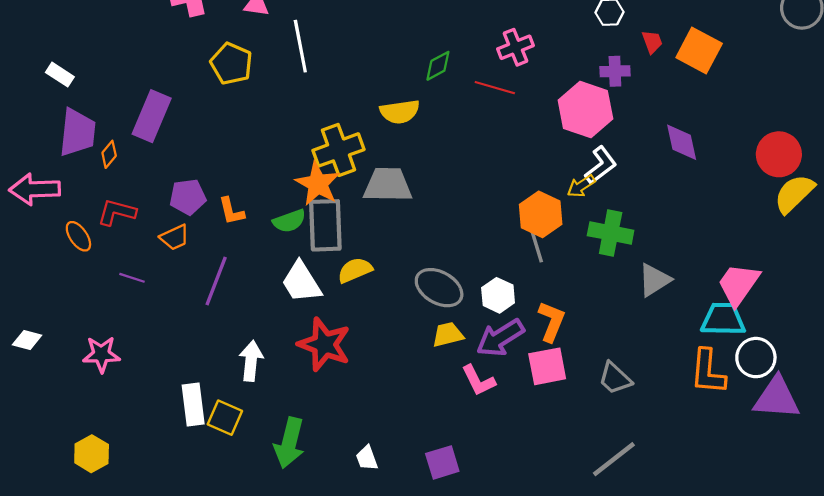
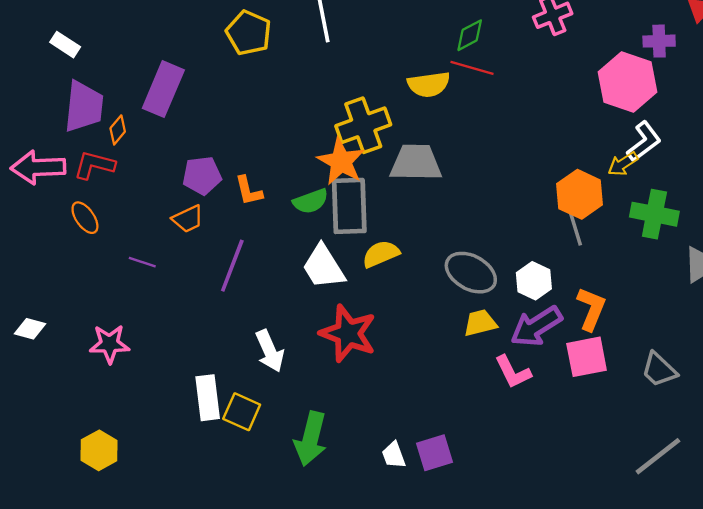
red line: (495, 88) -> (472, 68), moved
red L-shape: (117, 212) -> (94, 165), moved
white arrow: (251, 361) -> (270, 351), turned 150
purple square: (442, 462) -> (435, 453), moved

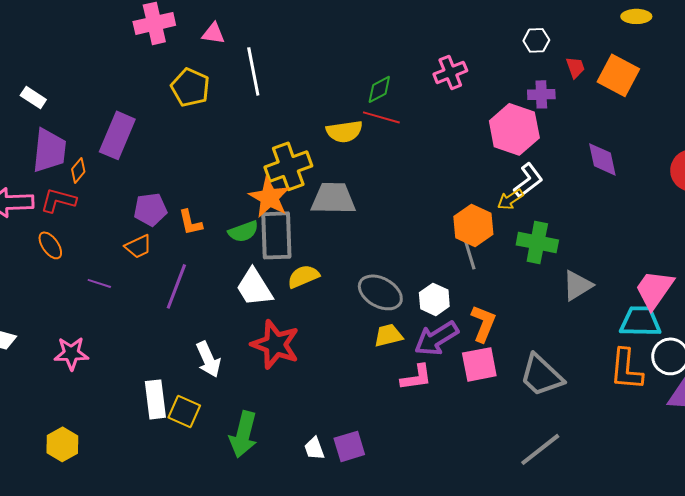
gray trapezoid: (659, 370) -> (541, 375), size x1.4
pink L-shape: (513, 372) -> (416, 377), turned -72

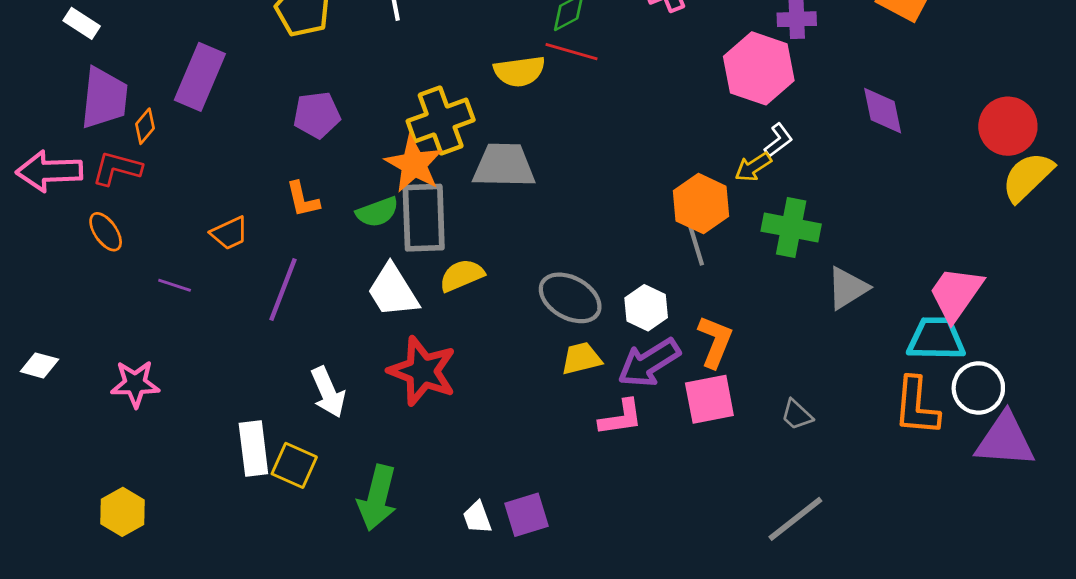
white L-shape: (528, 180) -> (778, 140), size x0.7
purple pentagon: (150, 209) -> (317, 115), moved
gray trapezoid: (541, 375) -> (797, 415), size x0.5

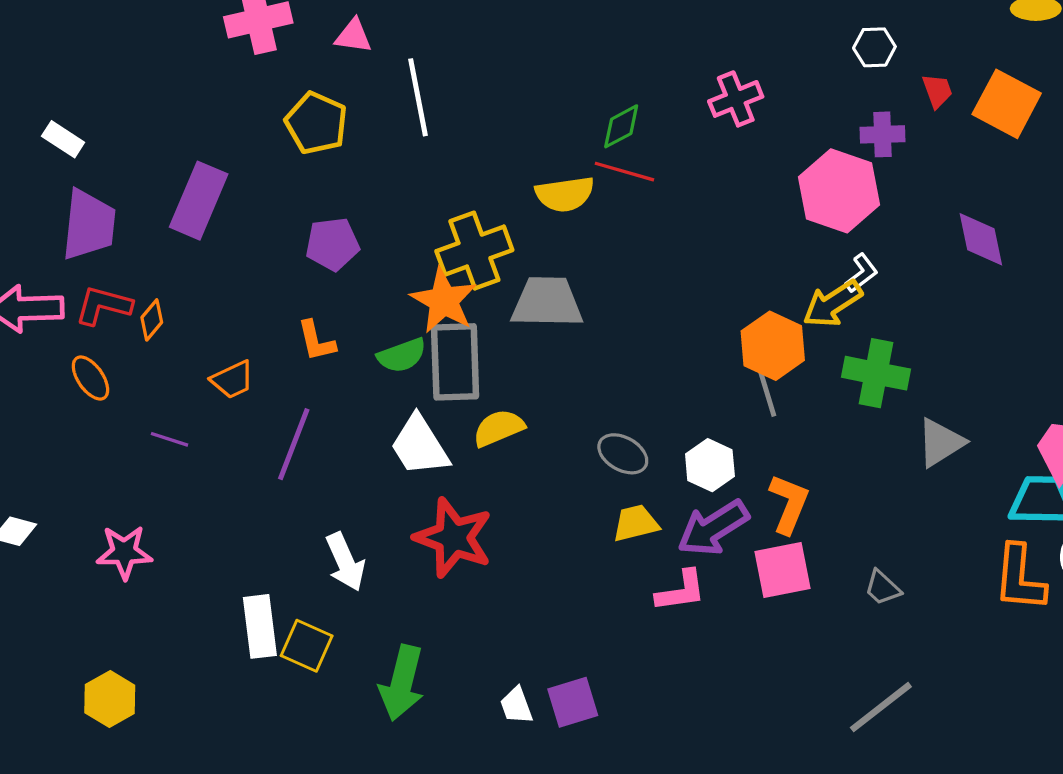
orange diamond: (145, 126) -> (152, 320), moved
yellow arrow: (753, 167) -> (833, 304), size x1.4
gray ellipse: (570, 298) -> (623, 454), size x0.7

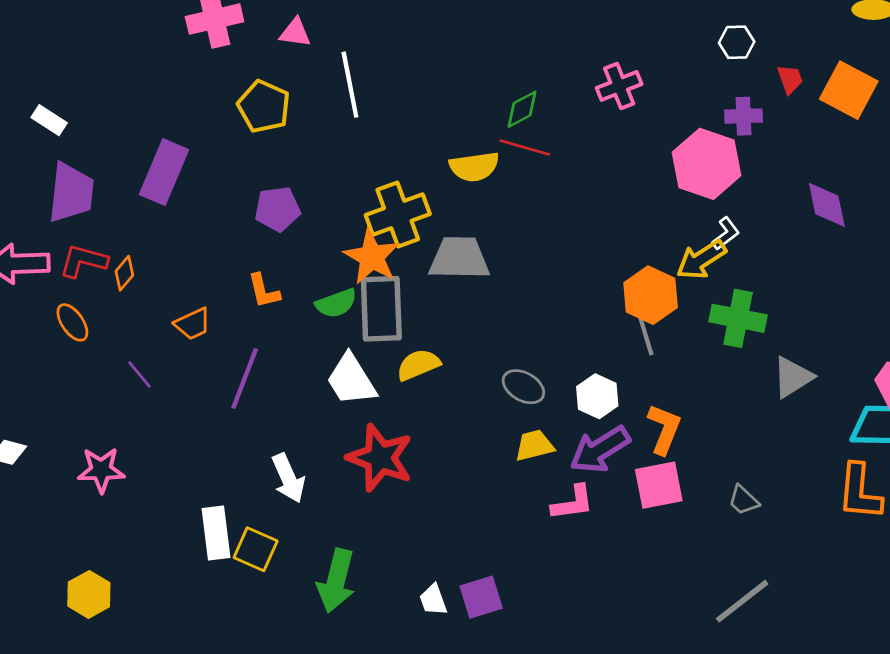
purple line: (170, 439) -> (139, 374), turned 32

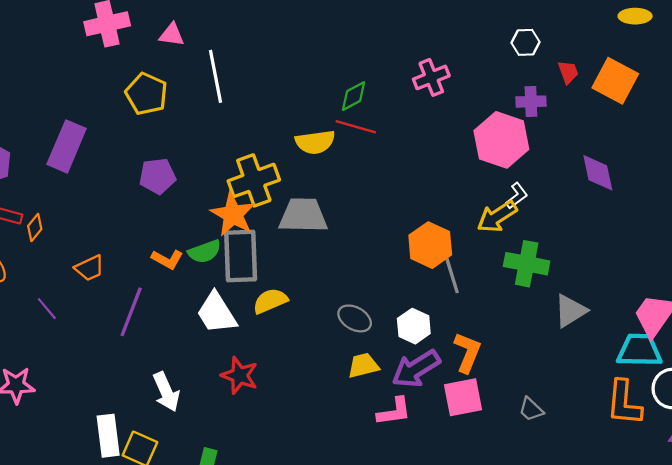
orange L-shape: (264, 291) -> (167, 259), moved, turned -48
orange hexagon: (651, 295) -> (430, 245), moved
red star: (380, 458) -> (240, 375), size x0.7

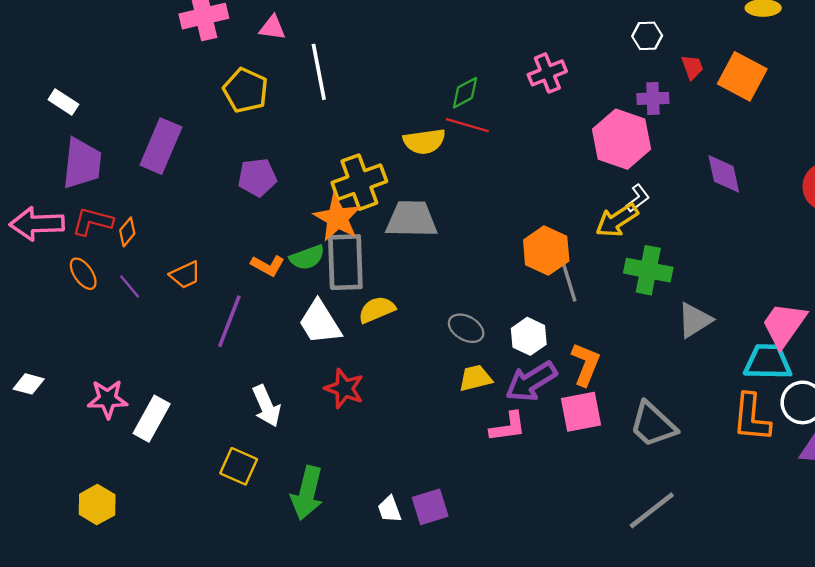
purple line: (47, 309) -> (130, 286), moved
gray trapezoid: (531, 409) -> (653, 425), size x1.8
white rectangle: (108, 436) -> (152, 419), moved, turned 36

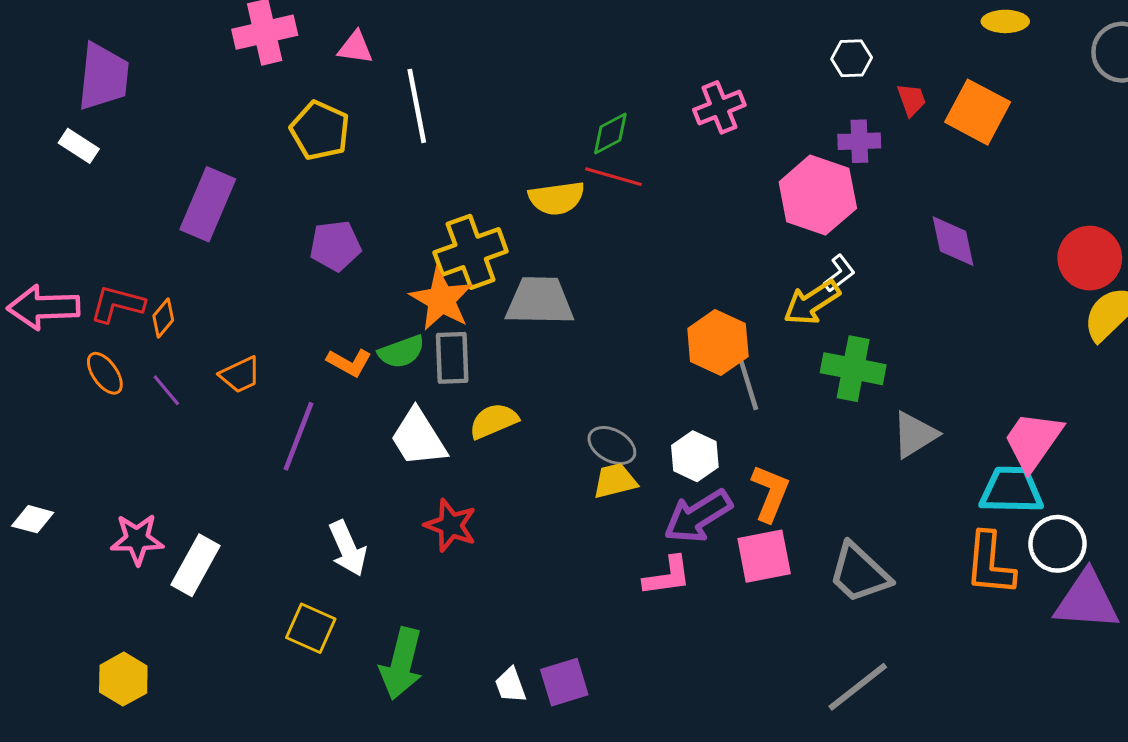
purple trapezoid: (82, 163) -> (103, 77), moved
gray rectangle: (345, 262) -> (452, 358), size x0.7
yellow trapezoid: (475, 378) -> (615, 481), moved

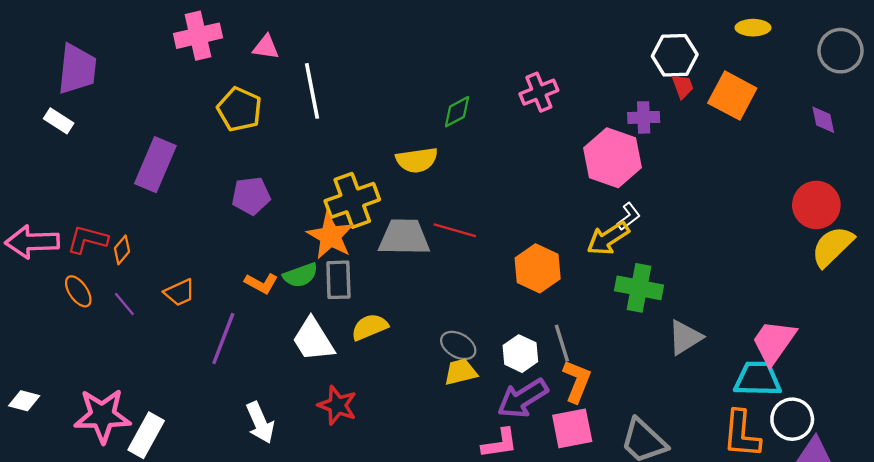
white hexagon: (852, 58) -> (675, 55), moved, size x1.5
red line: (613, 177) -> (455, 230), moved
purple diamond: (953, 241) -> (823, 120), moved, size x0.7
gray line: (749, 386) -> (562, 343), moved
pink star: (137, 539) -> (102, 416), size x1.4

